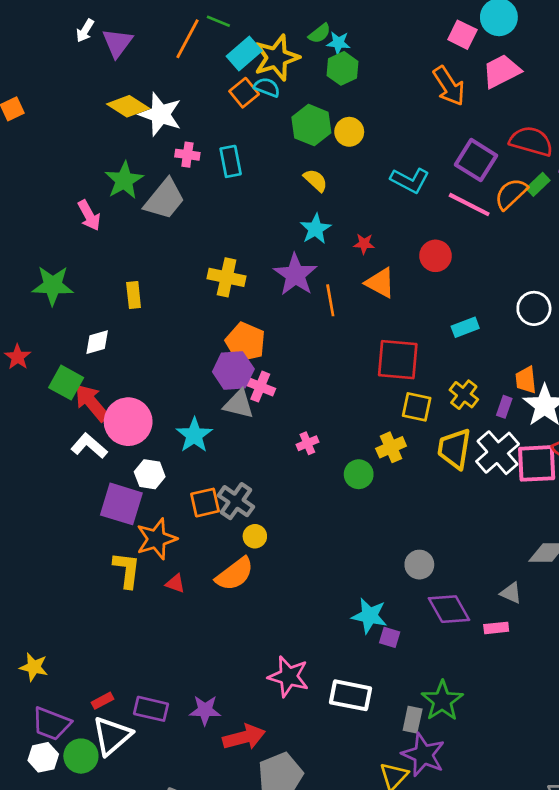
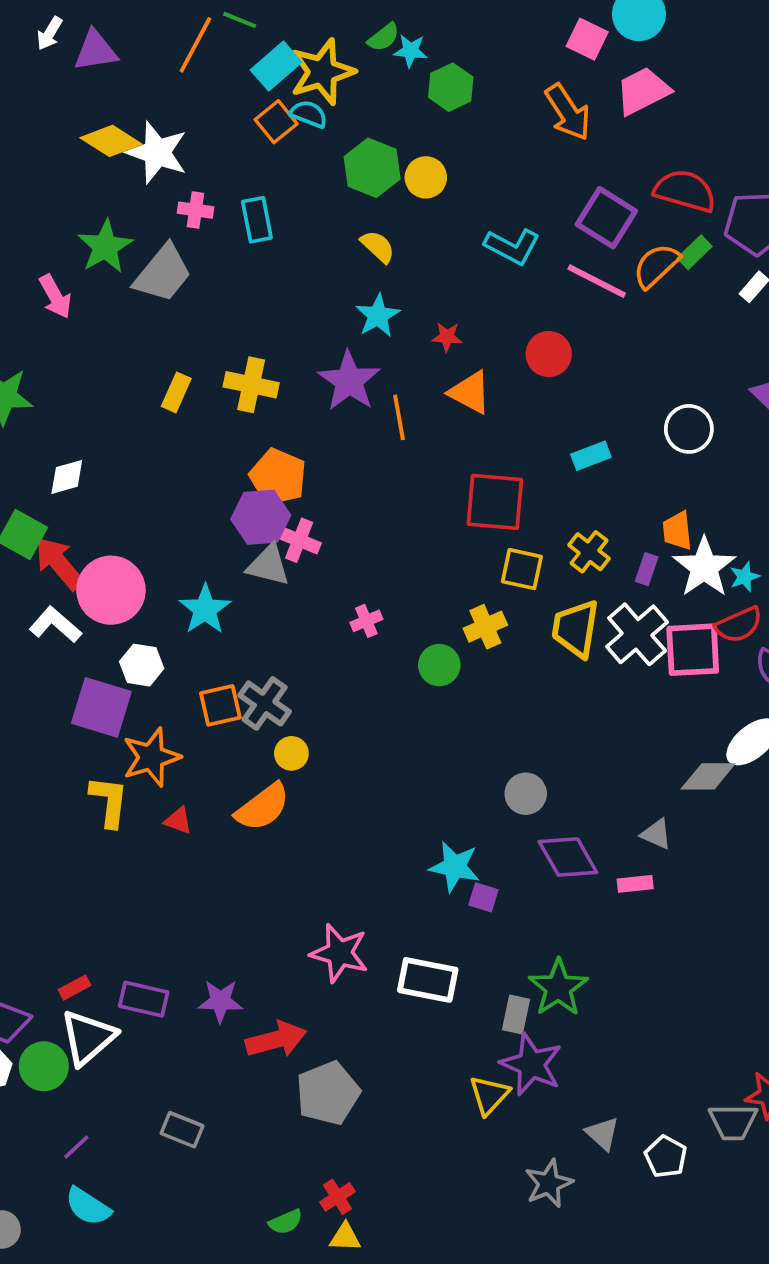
purple triangle: (117, 43) -> (96, 51), turned 44
green hexagon: (342, 68) -> (451, 87), moved
yellow rectangle: (134, 295) -> (176, 392), moved, turned 30

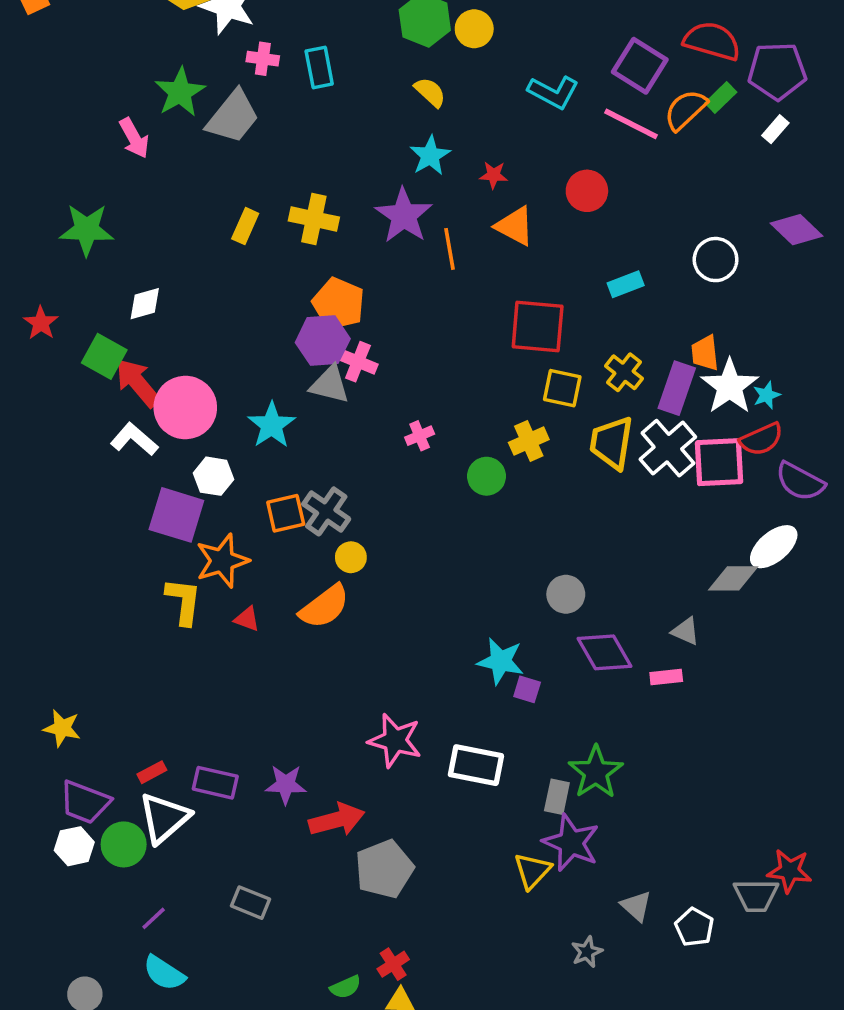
purple rectangle: (647, 569) -> (677, 388), size x1.8
gray star: (549, 1183) -> (587, 952), size x0.7

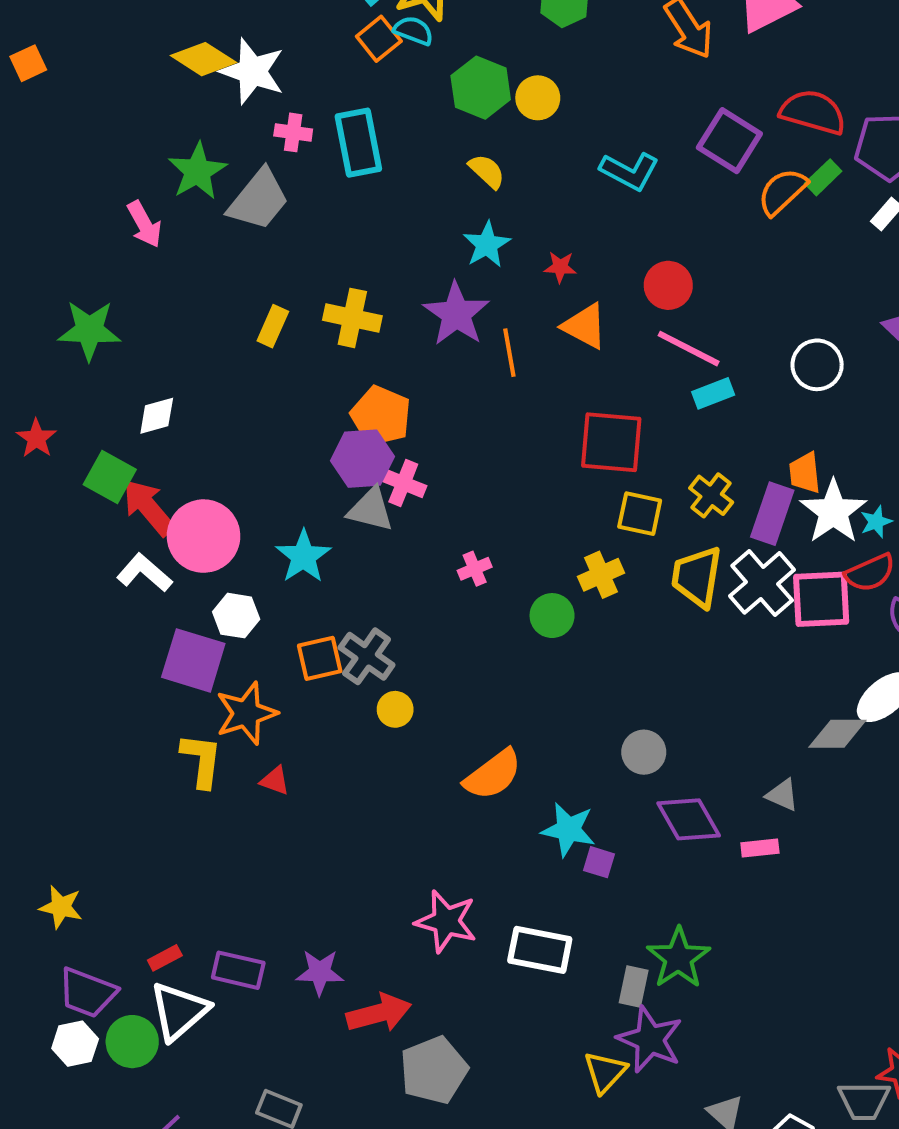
cyan rectangle: (319, 68) -> (358, 143), size x1.4
pink line: (631, 124) -> (689, 349), moved
orange semicircle: (324, 607) -> (493, 775), moved

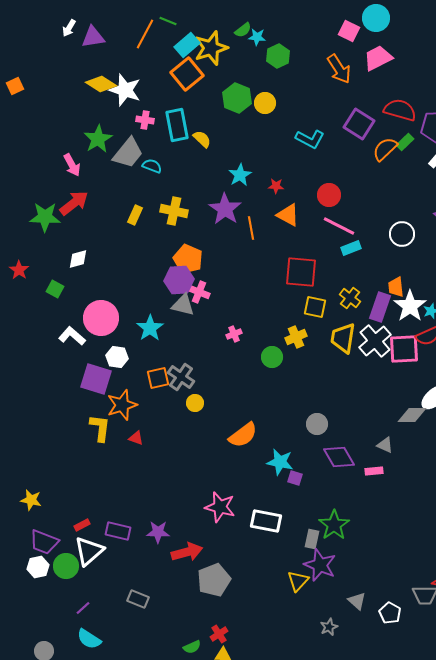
cyan semicircle: (413, 31) -> (152, 166), moved
orange square: (379, 39) -> (187, 74), size x1.5
yellow semicircle: (487, 171) -> (202, 139), moved
green square: (110, 477) -> (55, 289), size x0.7
red arrow: (148, 508) -> (74, 203), moved, turned 92

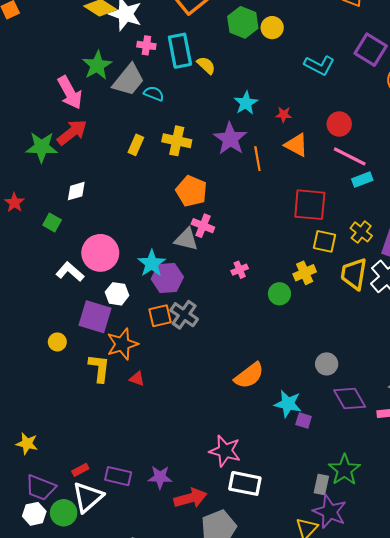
pink arrow: (72, 165) -> (70, 93), size x1.4
purple hexagon: (179, 280) -> (167, 278), moved
yellow circle: (195, 403) -> (57, 342), moved
white rectangle: (266, 521) -> (245, 483), moved

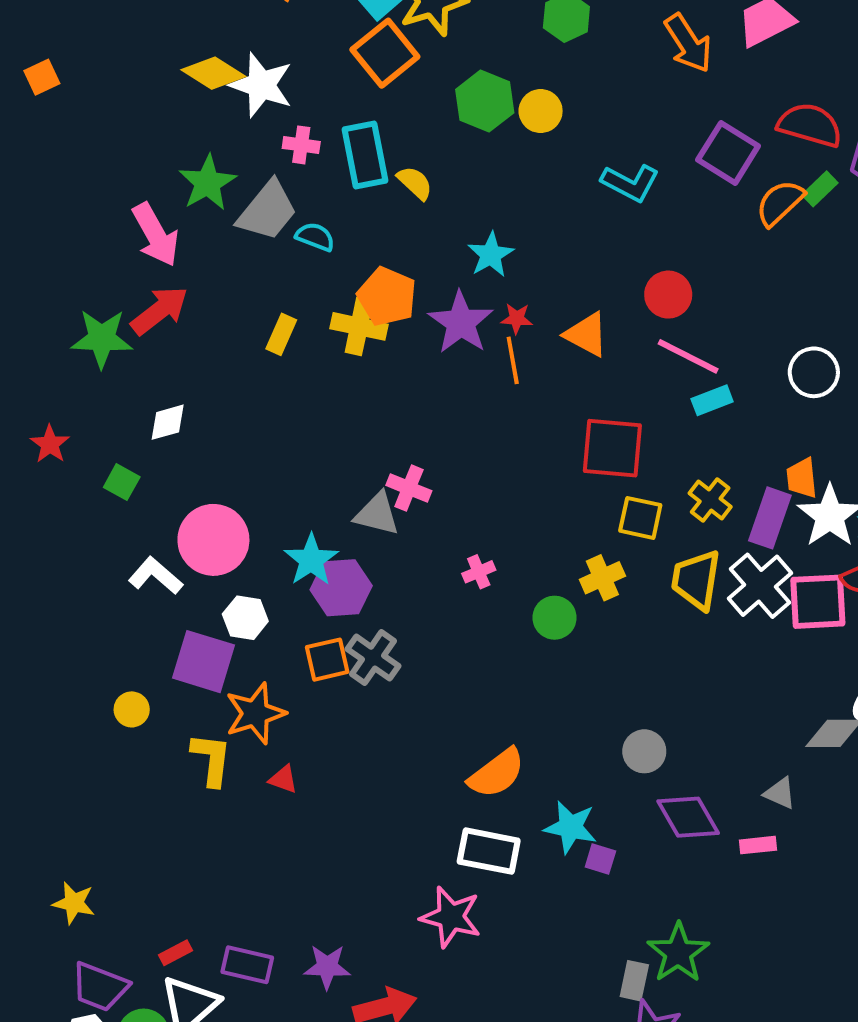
red star: (284, 115) -> (517, 318), moved
orange pentagon: (191, 191) -> (387, 297), moved
white rectangle: (245, 483) -> (489, 851), moved

